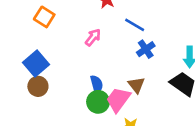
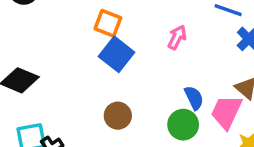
blue square: (36, 63) -> (116, 54), moved
green circle: (98, 102) -> (183, 125), moved

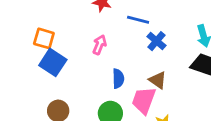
blue semicircle: (194, 98) -> (118, 79), moved, turned 30

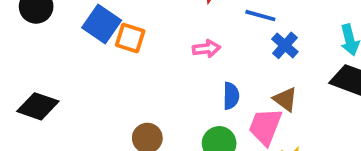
pink arrow: (99, 45) -> (206, 49), turned 60
blue square: (53, 62) -> (102, 24), moved

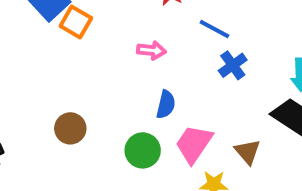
brown triangle: (285, 99) -> (248, 152), moved

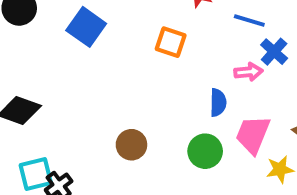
orange square: (76, 22) -> (171, 42), moved
pink arrow: (151, 50) -> (248, 72), moved

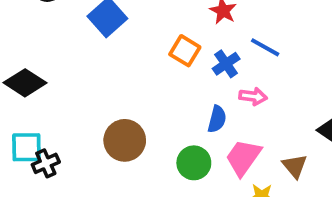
blue cross: (274, 52) -> (226, 64), moved
brown circle: (131, 145) -> (125, 140), size x1.4

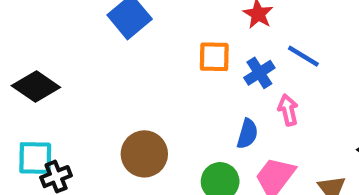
orange square: (185, 51) -> (214, 57), turned -32
pink arrow: (253, 96) -> (288, 110), turned -112

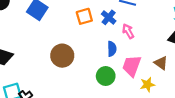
brown circle: (144, 154) -> (62, 56), moved

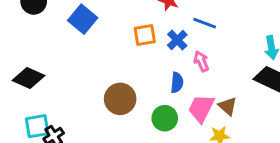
brown circle: (62, 56) -> (120, 99), moved
brown triangle: (161, 63) -> (228, 106), moved

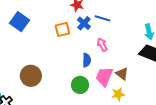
blue cross: (177, 40) -> (84, 23), moved
brown circle: (120, 99) -> (31, 76), moved

